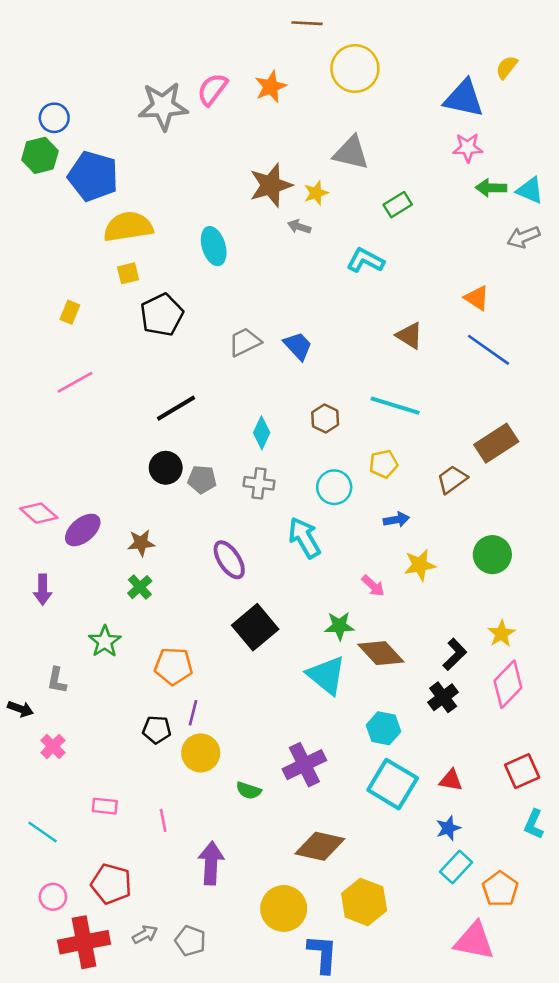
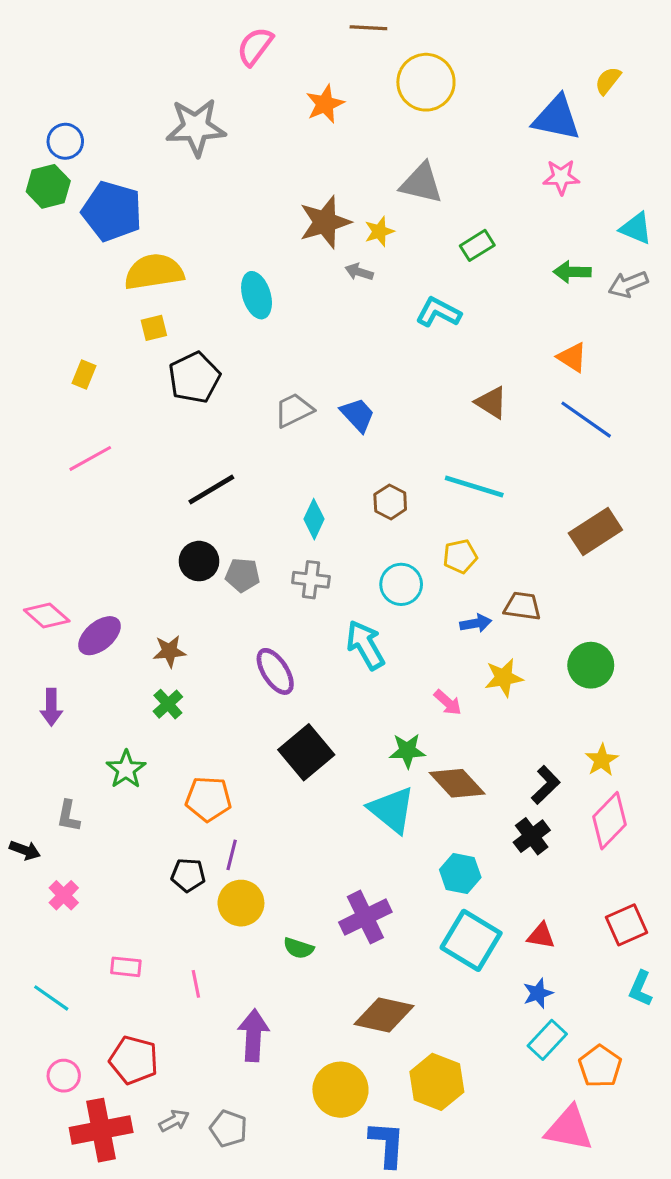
pink semicircle: (212, 89) -> (255, 46), moved
green arrow: (491, 188) -> (572, 272), moved
brown trapezoid: (452, 479) -> (522, 606), moved, turned 44

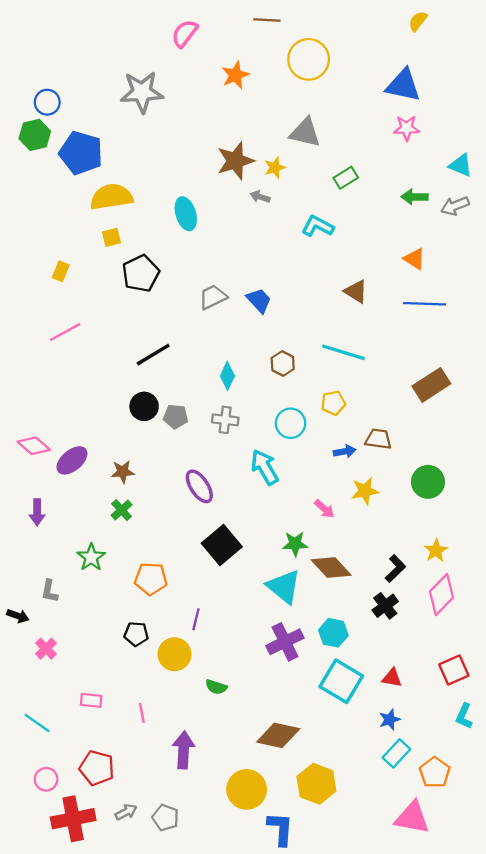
yellow semicircle: (608, 81) -> (418, 21), moved
blue line: (586, 420) -> (425, 304), turned -33
purple line: (232, 855) -> (196, 619), moved
purple cross: (365, 917) -> (285, 642), moved

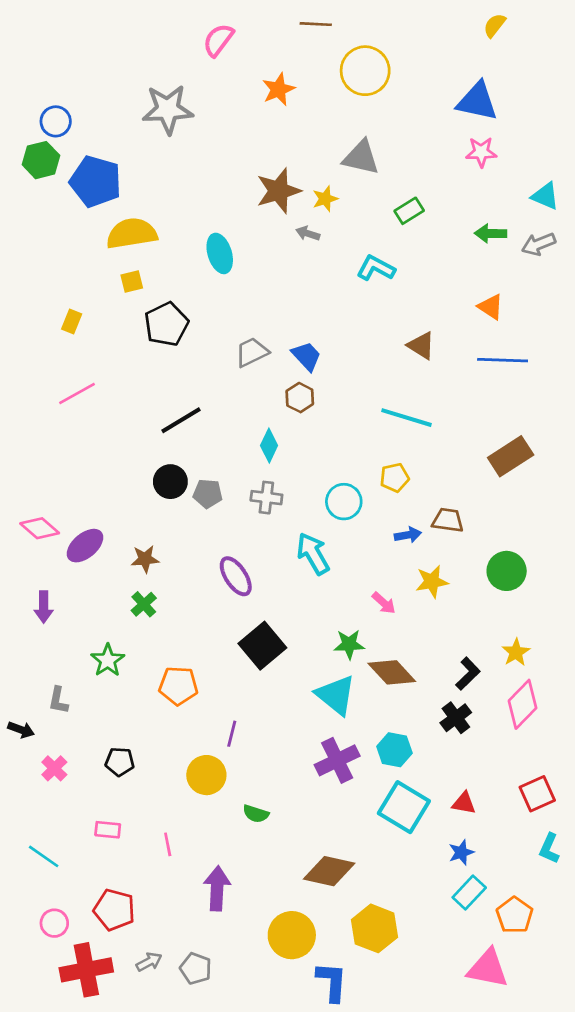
brown hexagon: (283, 364) -> (300, 398), moved
black pentagon: (136, 634) -> (120, 762), moved

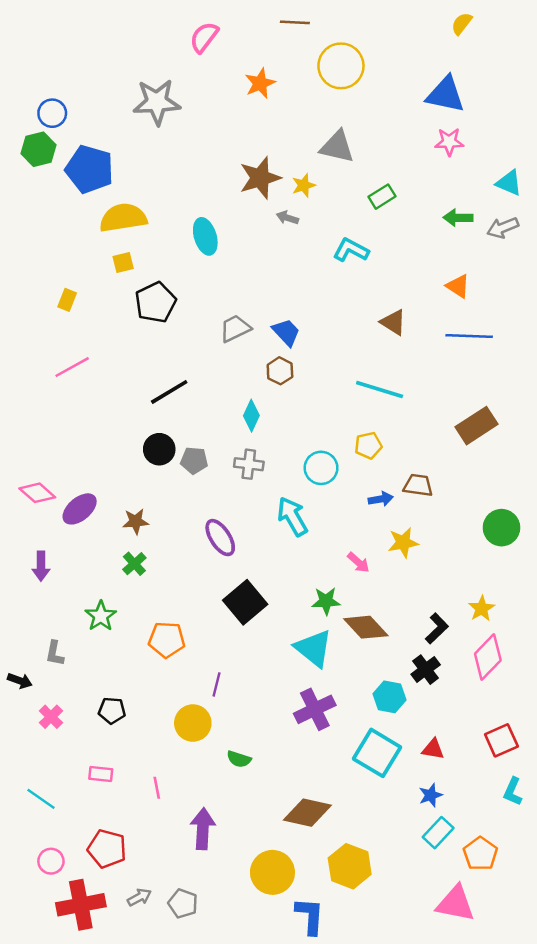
green circle: (507, 571) -> (501, 528), moved
cyan hexagon: (394, 750) -> (389, 697), moved

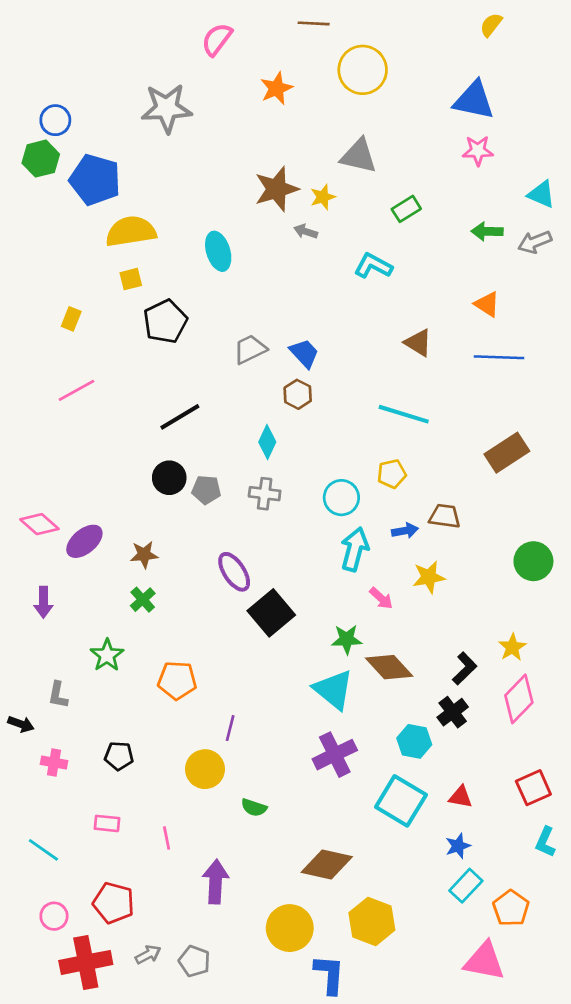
cyan arrow: (292, 516) -> (355, 549), moved, turned 45
black square: (245, 602) -> (271, 613), moved
pink cross: (51, 717) -> (54, 762), turned -35

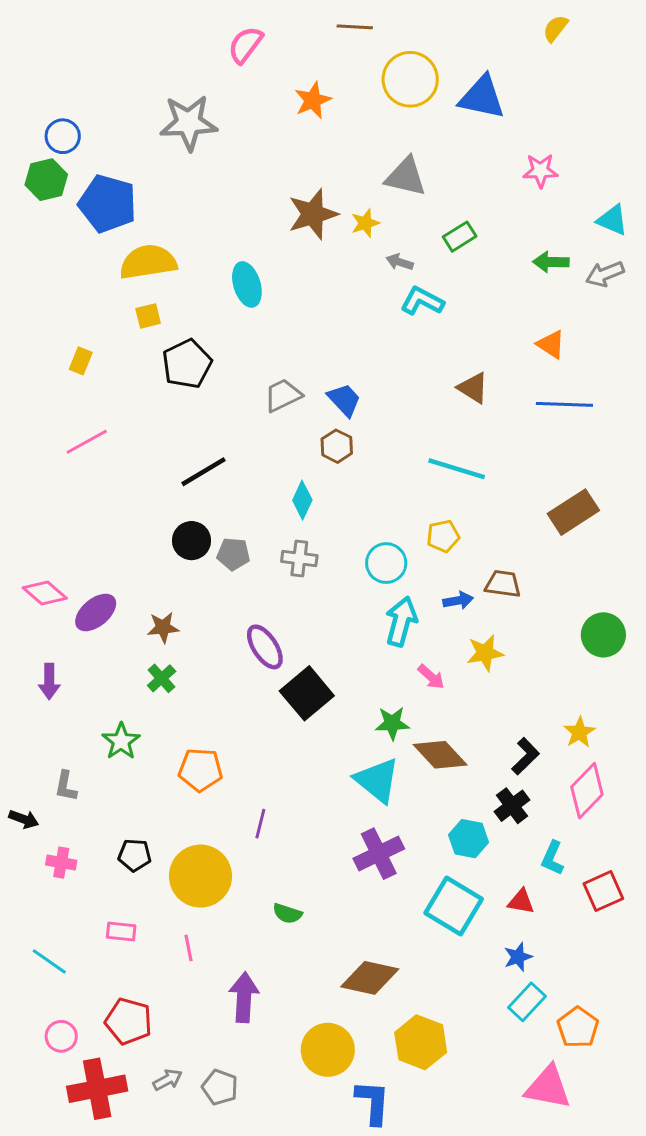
blue triangle: (474, 100) -> (482, 97), moved
gray arrow: (306, 231) -> (400, 262), moved
yellow circle: (205, 769) -> (200, 876), moved, size x1.4
cyan L-shape: (545, 842) -> (552, 858), moved

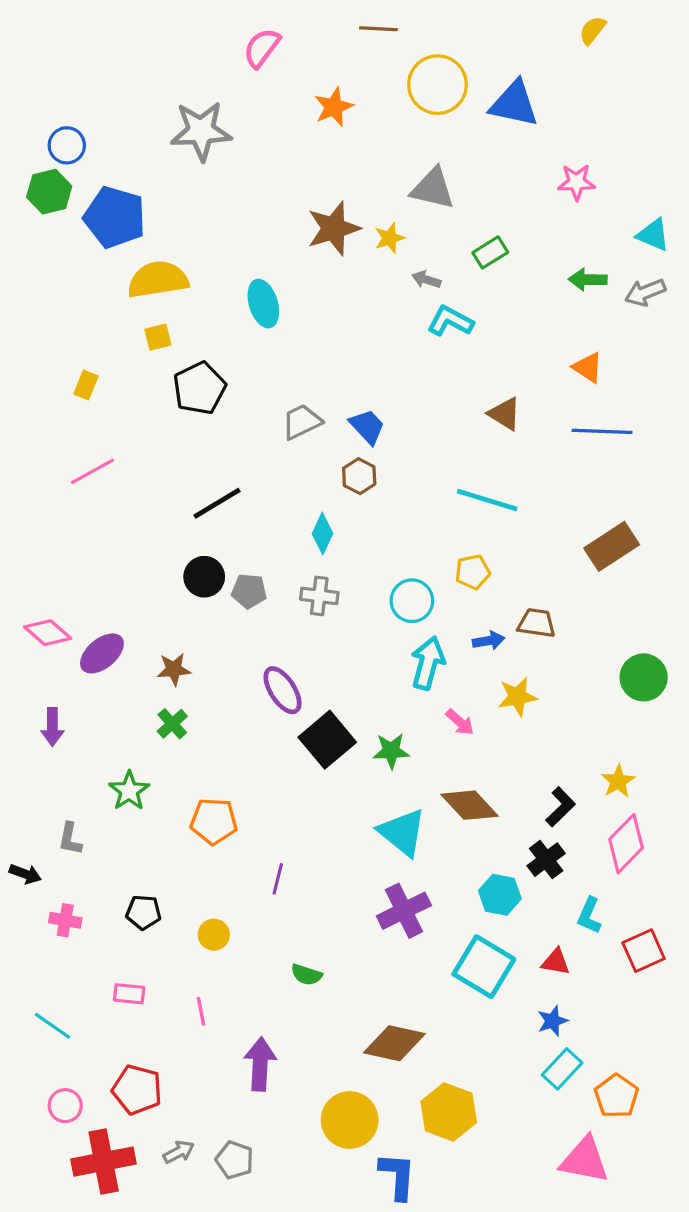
green star: (392, 723) -> (391, 751), moved
yellow circle: (200, 876) -> (214, 935), size x0.5

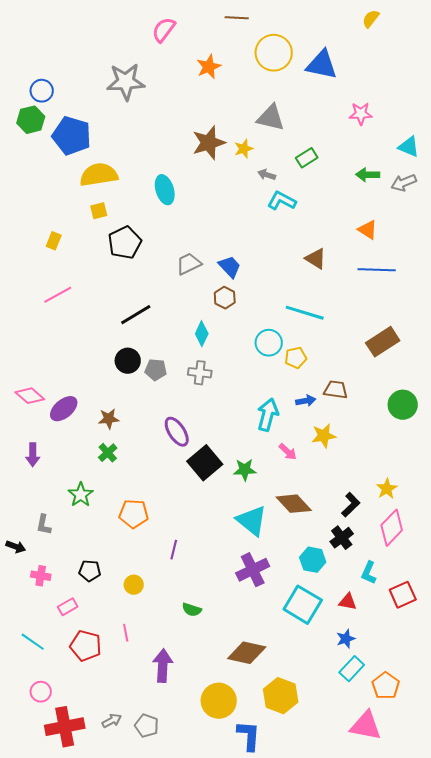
cyan circle: (412, 601) -> (269, 343), moved
green circle: (644, 677) -> (403, 405), moved
pink rectangle: (129, 994) -> (68, 607), moved, turned -36
red pentagon: (137, 1090) -> (86, 646), moved

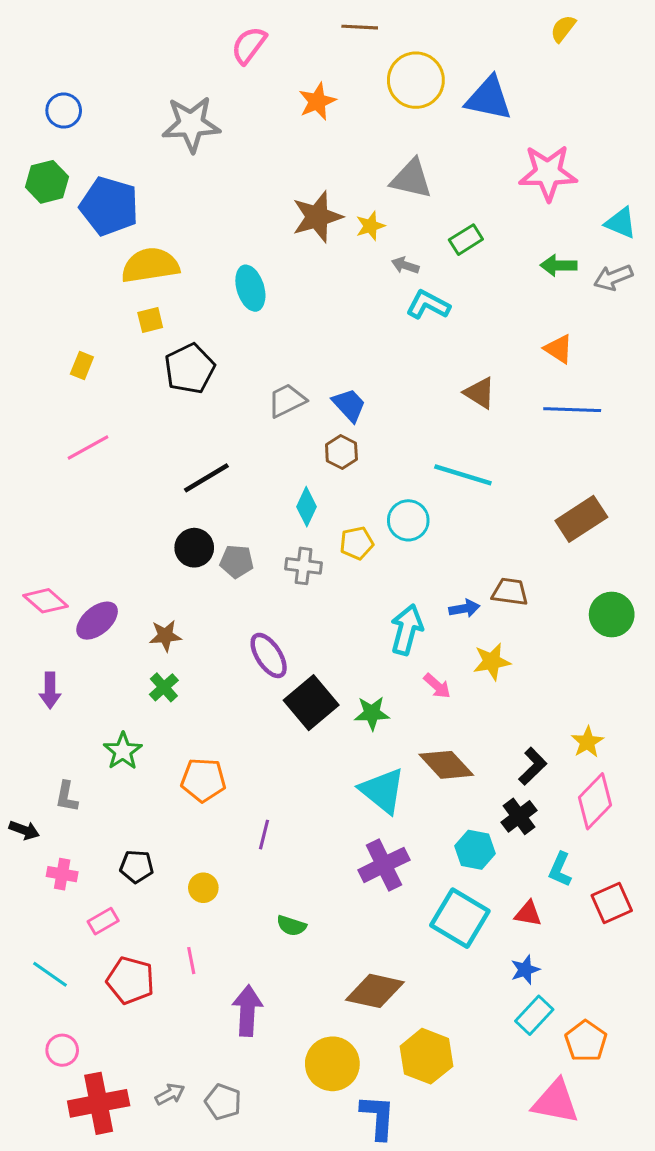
blue circle: (42, 91) -> (64, 111), moved
pink star: (361, 114) -> (548, 173), size x1.6
yellow pentagon: (296, 358) -> (357, 543), moved

